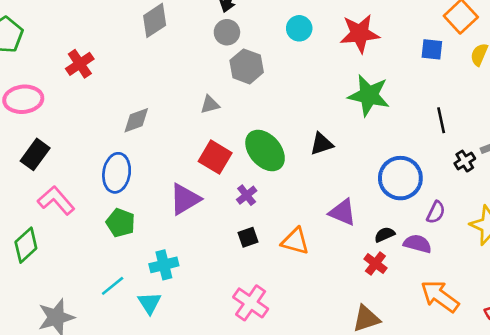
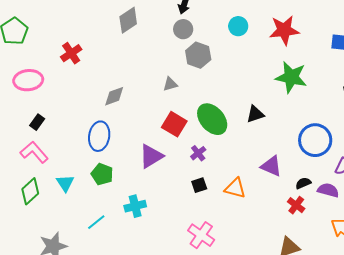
black rectangle: (35, 154) -> (37, 122), size x0.7
pink L-shape: (56, 200) -> (34, 152), moved
cyan triangle: (149, 303) -> (65, 183), moved

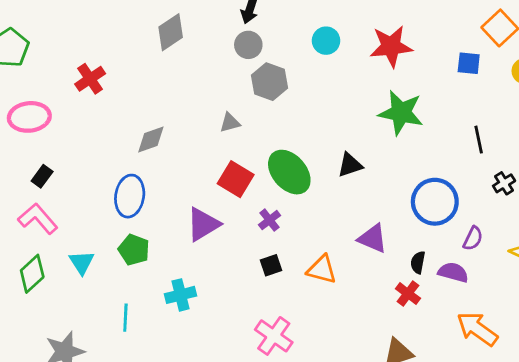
black semicircle: (303, 183) -> (418, 262), turned -56
cyan line: (96, 222) -> (125, 318), turned -48

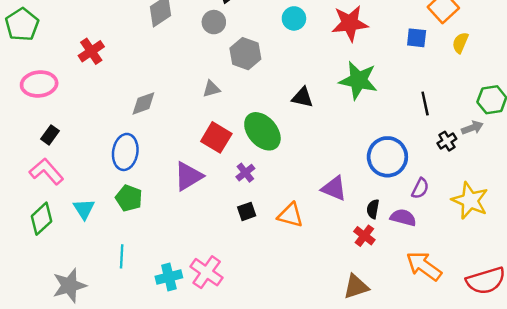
gray circle: (248, 45) -> (214, 22), moved
black triangle: (350, 165) -> (302, 97), moved, turned 30
cyan cross: (181, 295) -> (169, 277), moved
pink cross: (274, 336) -> (207, 272), moved

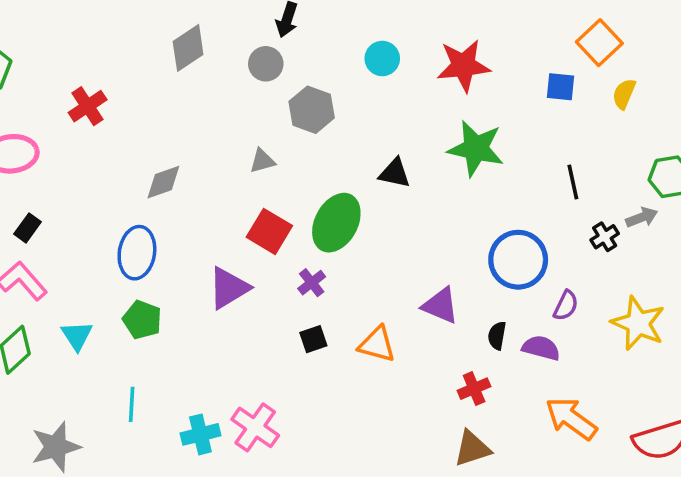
green ellipse: (262, 131) -> (336, 223), turned 69
red cross: (364, 236) -> (474, 389), moved, turned 30

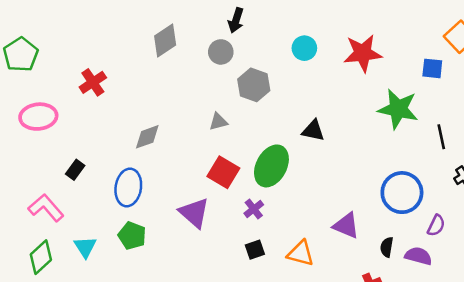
green star: (476, 149) -> (398, 109), moved
black rectangle: (28, 228) -> (75, 170), moved
purple triangle: (229, 288) -> (194, 213), turned -48

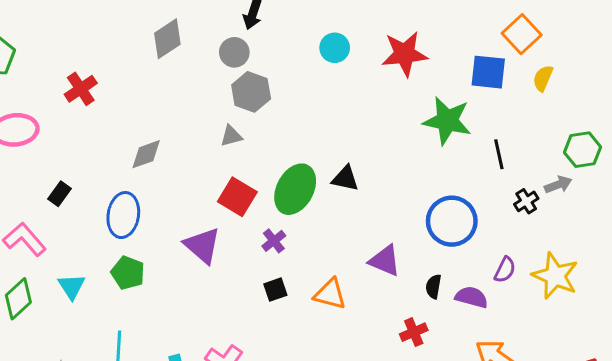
blue square: (432, 68) -> (488, 72), size x1.4
gray hexagon: (254, 85) -> (251, 92), moved
black triangle: (313, 130) -> (345, 179), moved
purple semicircle: (436, 225) -> (505, 270), moved

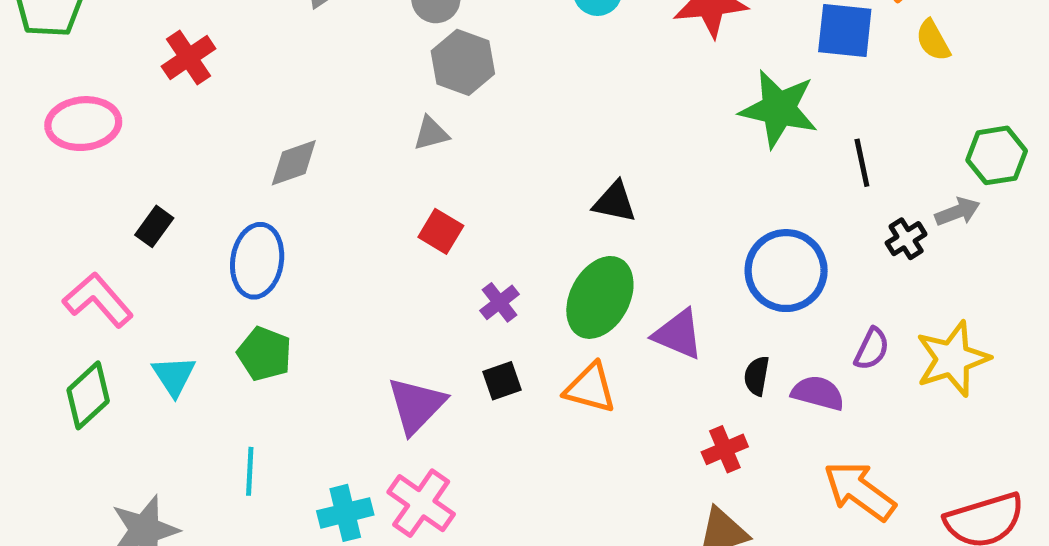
yellow semicircle: (543, 78) -> (933, 40), turned -52
green ellipse: (295, 189) -> (600, 297), moved
red square: (237, 197) -> (441, 231), size x0.7
purple triangle: (202, 245) -> (416, 405), moved, turned 33
yellow star: (555, 276) -> (953, 359), turned 30

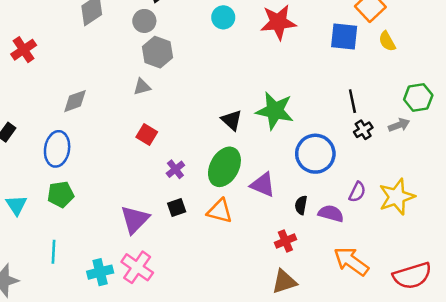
green star: (779, 109) -> (275, 111), moved
black triangle: (615, 202) -> (232, 120), turned 30
black cross: (906, 239) -> (363, 130), moved
green pentagon: (264, 354) -> (61, 194), turned -30

